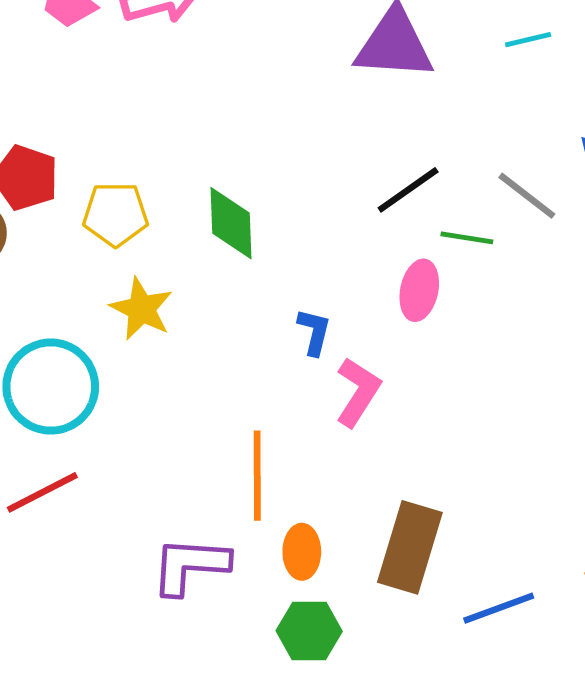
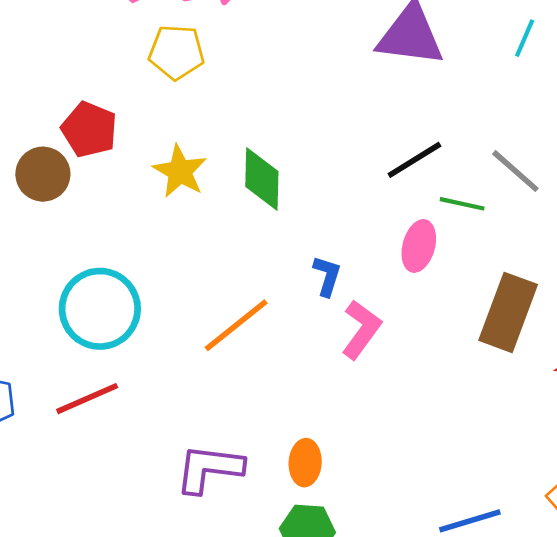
cyan line: (528, 40) -> (525, 38), turned -57
yellow pentagon: (115, 214) -> (176, 52), moved
yellow star: (141, 309) -> (180, 171), moved
orange line: (257, 476) -> (236, 325), moved, turned 48
brown rectangle: (410, 547) -> (508, 312), moved

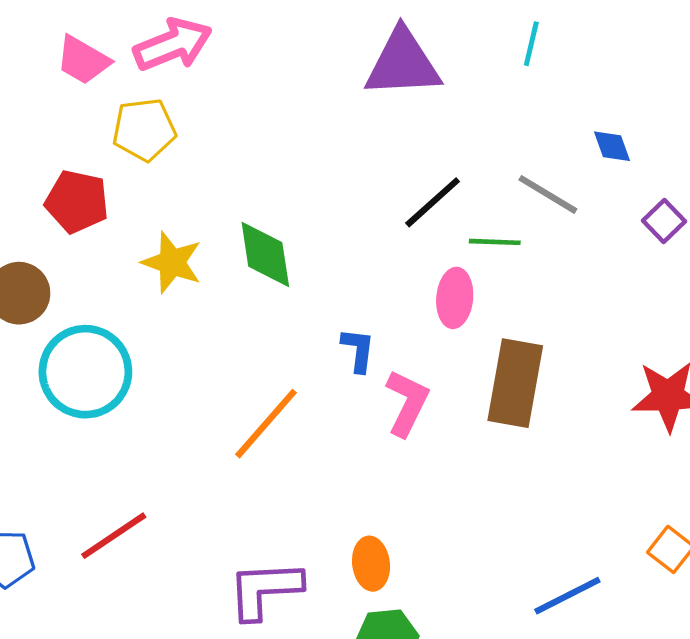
red pentagon: (89, 130) -> (77, 201), moved
cyan circle: (100, 309) -> (85, 372), moved
brown rectangle: (508, 312) -> (515, 383), moved

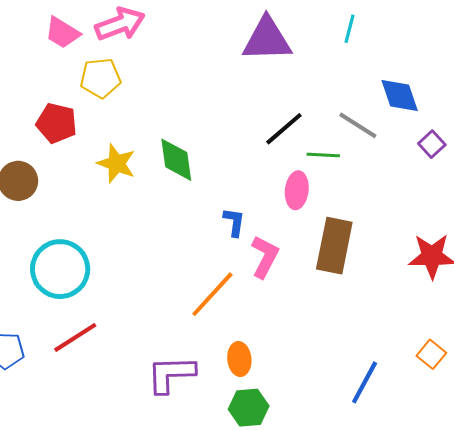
blue diamond: (612, 146) -> (400, 95), size x1.6
cyan circle: (85, 372) -> (60, 269), moved
orange line: (266, 424) -> (212, 294), moved
blue line: (567, 596) -> (365, 382), turned -36

